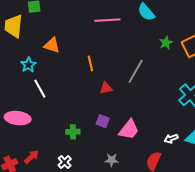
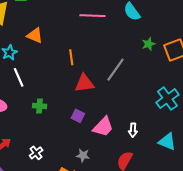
red triangle: (106, 88) -> (84, 83), size x1.5
green cross: (73, 132) -> (40, 106), moved
white arrow: (171, 139) -> (133, 130), moved, turned -72

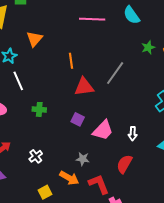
orange triangle: (35, 35) -> (34, 39), turned 48

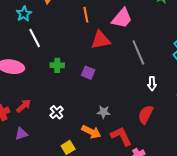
gray line: (115, 73) -> (138, 52), moved, turned -55
purple square: (78, 119) -> (88, 73), moved
pink trapezoid: (103, 130) -> (122, 18), moved

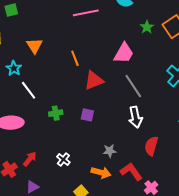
pink trapezoid: (122, 18) -> (124, 53), moved
white arrow: (152, 84) -> (135, 117), moved, size x1.5

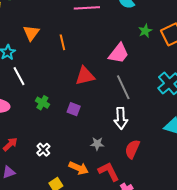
orange line: (75, 58) -> (62, 42), moved
green cross: (56, 113) -> (42, 103), turned 32
gray star: (110, 151) -> (97, 144), moved

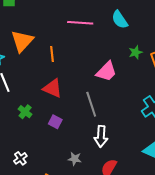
orange triangle: (31, 33) -> (22, 41), size x1.4
red triangle: (85, 76) -> (53, 88), moved, turned 30
gray line: (123, 87) -> (91, 104), moved

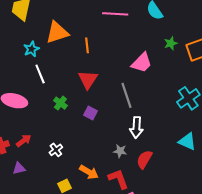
orange triangle: (22, 41) -> (57, 32), turned 30
red triangle: (53, 88) -> (88, 80), turned 40
gray star: (75, 159) -> (120, 151), moved

